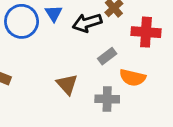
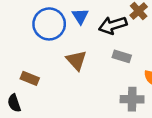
gray rectangle: (107, 56) -> (122, 56), moved, turned 54
brown triangle: (67, 84) -> (76, 60), moved

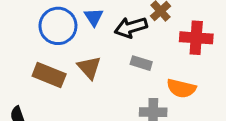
brown rectangle: (30, 78) -> (49, 75), moved, size x1.5

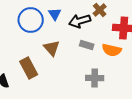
brown rectangle: (49, 75) -> (29, 68), moved, turned 40
orange semicircle: (181, 88) -> (112, 50), moved

